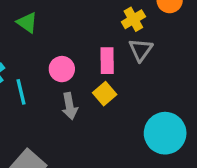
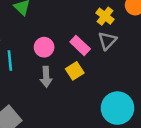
yellow cross: (133, 19) -> (105, 16), turned -30
pink rectangle: (107, 61) -> (80, 45), turned -54

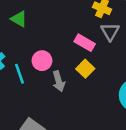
pink circle: (44, 47) -> (42, 61), moved

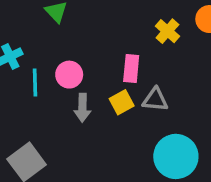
gray triangle: (110, 32) -> (155, 100), moved, turned 48
pink rectangle: (85, 43) -> (131, 69), turned 48

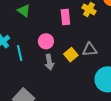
pink rectangle: (131, 69) -> (65, 17), moved
pink circle: (69, 75) -> (46, 41), moved

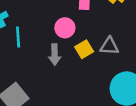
pink circle: (46, 41) -> (65, 28), moved

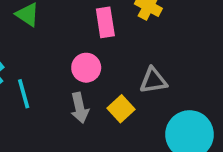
yellow square: (84, 49) -> (121, 109), moved

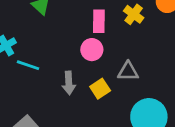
pink circle: (86, 68) -> (92, 50), moved
cyan line: (24, 94) -> (28, 65), turned -65

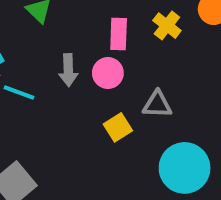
gray arrow: (69, 83) -> (68, 70), moved

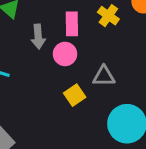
gray arrow: (68, 70) -> (38, 37), moved

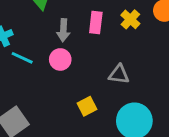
pink circle: (65, 54) -> (60, 59), moved
yellow square: (75, 95) -> (87, 106), moved

